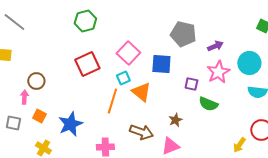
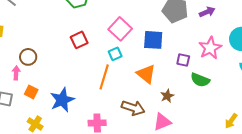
purple arrow: (215, 46) -> (207, 12), moved
red square: (87, 64) -> (79, 40), size x0.7
orange triangle: (141, 92) -> (146, 74), moved

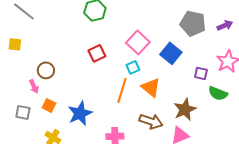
blue square: (153, 40) -> (171, 53), turned 35
pink arrow: (16, 73) -> (34, 86), turned 152
orange triangle: (146, 74) -> (151, 87), moved
brown star: (167, 96) -> (185, 109), size x1.6

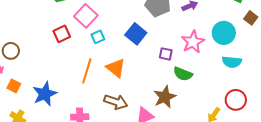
pink square: (138, 42) -> (86, 16), moved
cyan square: (133, 67) -> (98, 37), moved
brown star: (185, 109) -> (165, 97), moved

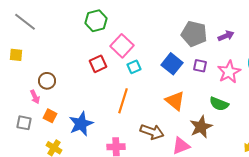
purple square: (166, 54) -> (200, 66), moved
orange triangle: (116, 68) -> (175, 101), moved

